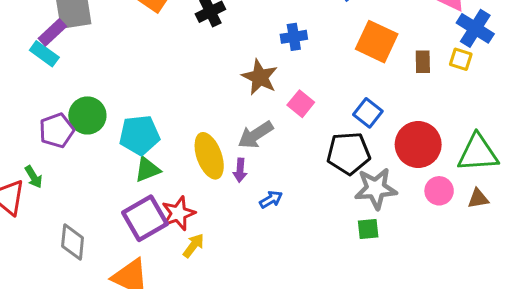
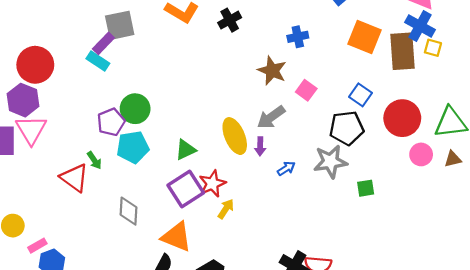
blue cross: (475, 28) -> (420, 26), moved
brown rectangle: (423, 62) -> (403, 51), size x2.0
cyan pentagon: (139, 135) -> (133, 147), moved
gray star: (376, 189) -> (330, 162), moved

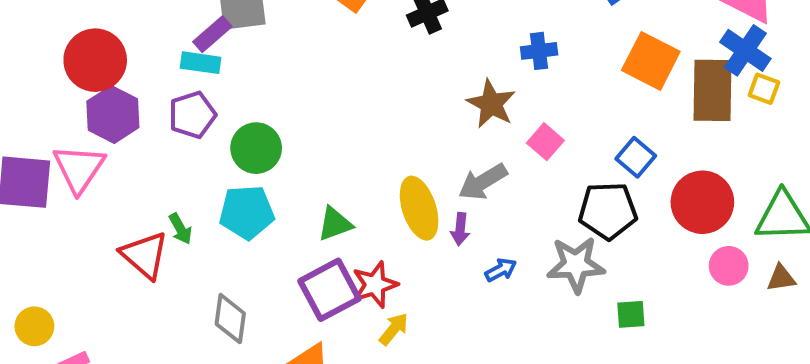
cyan rectangle: (98, 61) -> (201, 63), turned -30
purple hexagon: (23, 100) -> (113, 114), moved
purple pentagon: (111, 122) -> (192, 115), moved

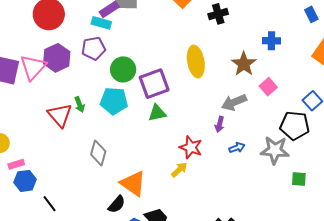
purple hexagon: (113, 114) -> (57, 58), moved
yellow ellipse: (419, 208) -> (196, 62), moved
red star: (375, 285) -> (191, 147), moved, turned 30
purple square: (330, 290) -> (154, 84), moved

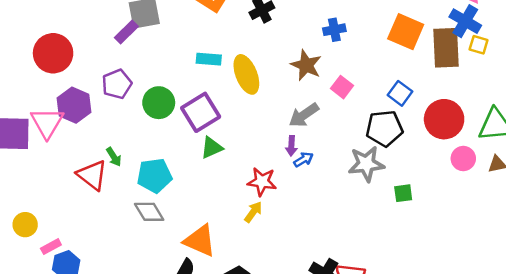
cyan rectangle: (101, 23) -> (209, 59), moved
cyan pentagon: (114, 101) -> (154, 176), moved
blue arrow: (237, 148) -> (303, 160), moved
gray diamond: (98, 153) -> (149, 212), turned -35

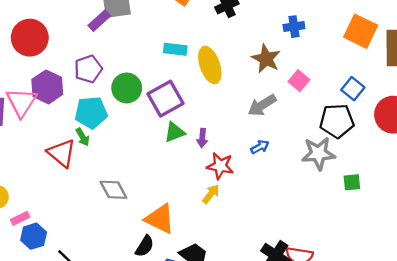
purple arrow: (291, 146) -> (202, 138), moved
cyan pentagon: (154, 176) -> (91, 113), moved

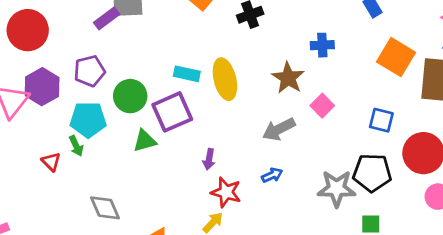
cyan rectangle: (175, 49) -> (187, 74), moved
blue square: (353, 89) -> (381, 120), turned -30
black pentagon: (337, 121) -> (372, 173), moved
green triangle: (174, 132) -> (145, 141), moved
red triangle: (62, 153) -> (51, 162), size x0.6

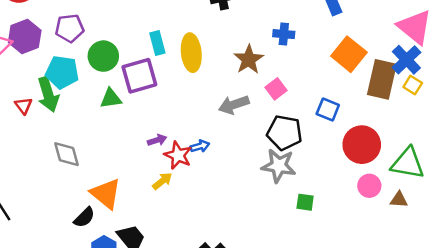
cyan rectangle: (187, 74) -> (157, 43), turned 55
green arrow: (76, 146) -> (48, 94), size x1.8
purple arrow: (209, 159) -> (157, 140), moved, turned -126
black pentagon: (372, 173) -> (284, 133), moved
blue arrow: (272, 175) -> (200, 146), moved

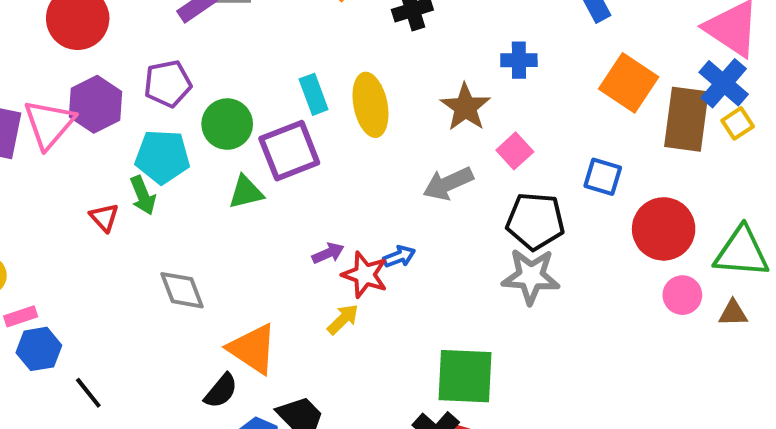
yellow square: (413, 85) -> (738, 123), turned 30
green arrow: (48, 94) -> (143, 195), size x0.7
green square: (305, 202) -> (465, 376), moved, size x2.0

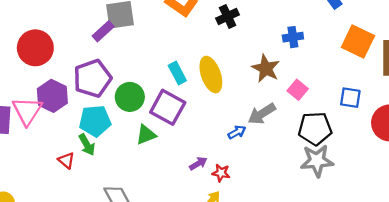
purple pentagon: (168, 84) -> (92, 78), size x1.4
purple square: (289, 151) -> (168, 107), turned -32
blue arrow: (399, 256) -> (237, 132), moved
red star: (365, 275) -> (221, 173), size x0.7

